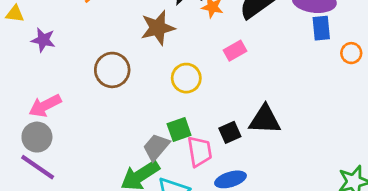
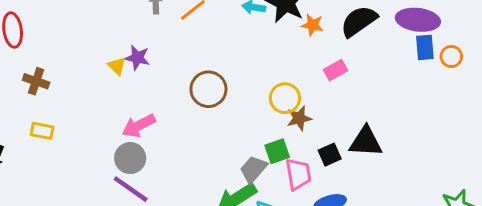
yellow triangle: (15, 14) -> (117, 66), moved, turned 36
brown star: (158, 28) -> (299, 118), moved, size x0.7
orange circle: (351, 53) -> (451, 57), moved

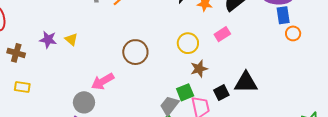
orange circle: (451, 57) -> (293, 33), moved
purple star: (137, 58) -> (48, 40), moved
yellow circle: (285, 98) -> (188, 43), moved
pink arrow: (139, 126) -> (103, 81), moved

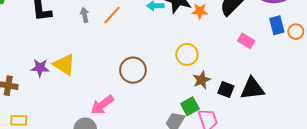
blue rectangle: (283, 15) -> (277, 25), moved
pink rectangle: (222, 34) -> (246, 41), moved, turned 70
yellow triangle: (71, 39) -> (64, 65), size x1.6
black square: (221, 93) -> (226, 89), moved, turned -35

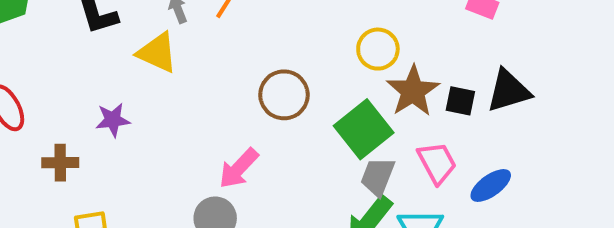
yellow triangle: (64, 65) -> (157, 53), moved
brown star: (202, 80) -> (413, 91), size x1.5
green square: (190, 106) -> (364, 129), moved, size x1.6

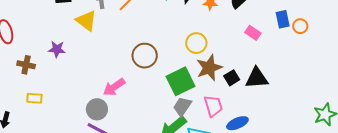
black square: (460, 101) -> (232, 78), turned 35

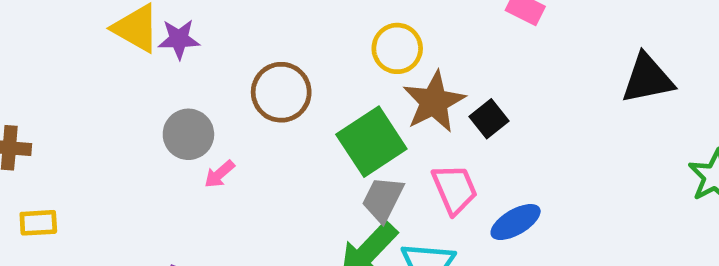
purple star: (57, 49) -> (179, 39), moved
black triangle: (257, 78) -> (647, 79), moved
pink arrow: (114, 87) -> (219, 174), size x0.6
gray circle: (97, 109) -> (188, 134), moved

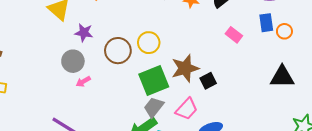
purple star: (179, 39) -> (84, 33), moved
yellow circle: (397, 48) -> (149, 43), moved
pink trapezoid: (455, 189) -> (187, 109), turned 55

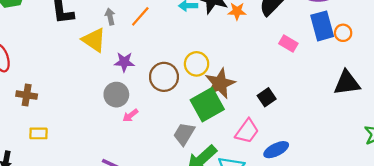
blue rectangle: (266, 23) -> (322, 26), size x1.4
brown star: (185, 68) -> (220, 84), moved
gray trapezoid: (154, 107) -> (184, 134), moved

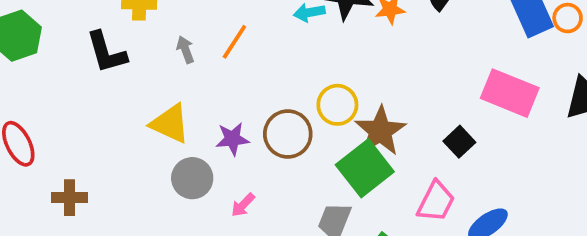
yellow triangle: (94, 40) -> (170, 124), moved
pink rectangle: (288, 44) -> (510, 93), moved, size x1.8
purple star: (124, 62) -> (232, 139), moved
gray circle: (116, 95) -> (192, 178), moved

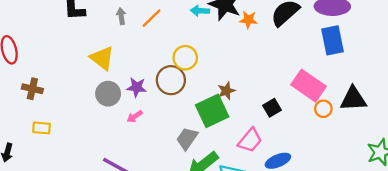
orange circle: (568, 18) -> (323, 109), moved
yellow circle: (337, 105) -> (185, 58), moved
brown star: (380, 131) -> (226, 91), size x0.6
purple star: (232, 139) -> (137, 87), moved

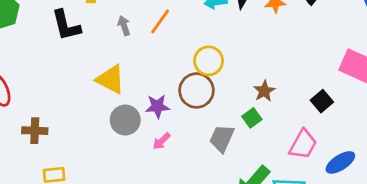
green square: (212, 111) -> (252, 118), size x0.5
gray trapezoid: (187, 138) -> (222, 138), moved

